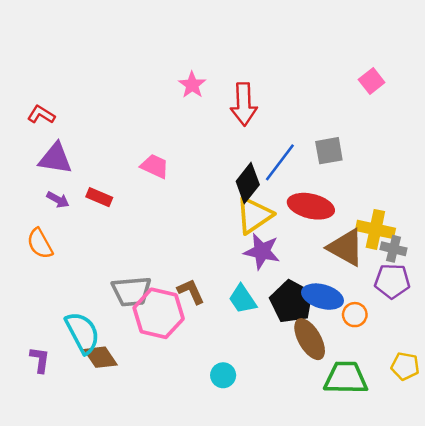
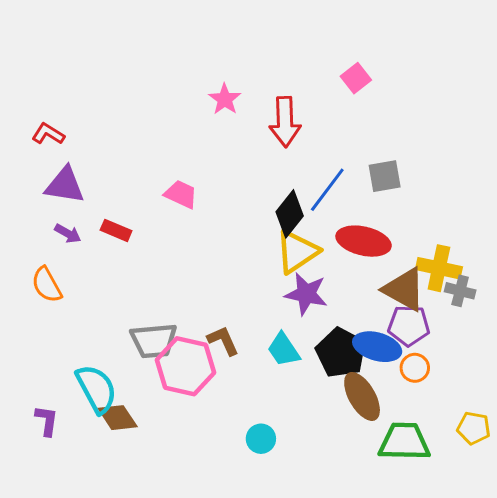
pink square: (372, 81) -> (356, 78), moved
purple pentagon: (392, 281) -> (409, 326), moved

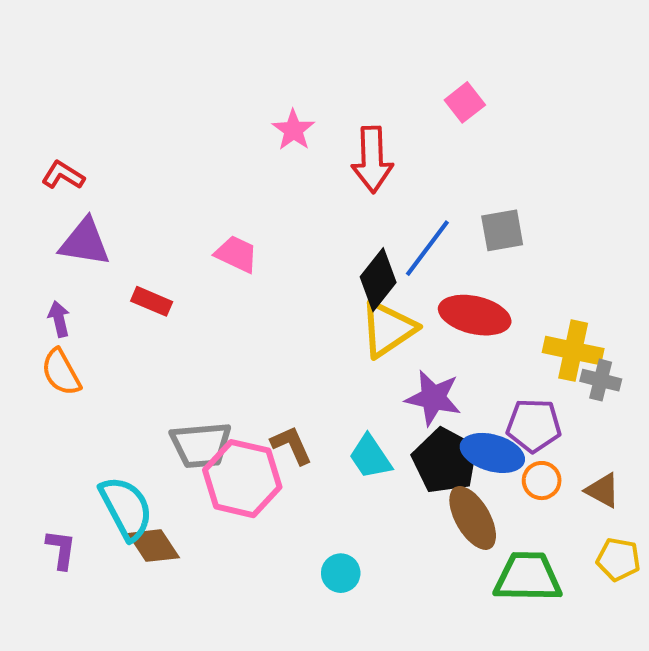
purple arrow: (68, 233) -> (59, 319), moved, turned -132
brown triangle: (404, 289) -> (603, 490), moved, size x0.6
purple star: (306, 294) -> (433, 398), moved

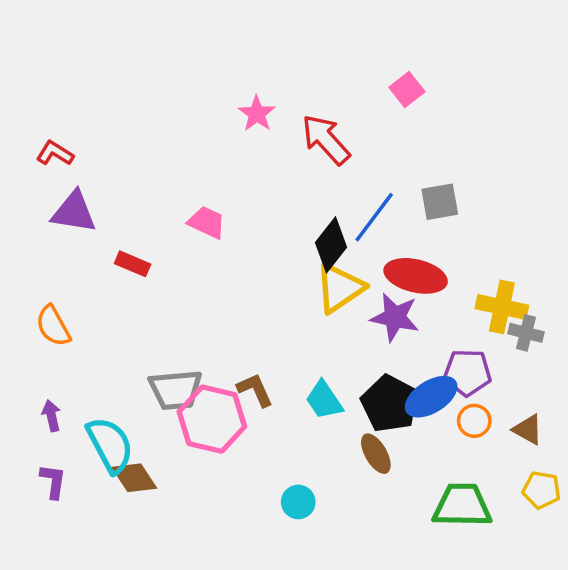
red arrow: (372, 160) -> (326, 140), turned 140
purple arrow: (59, 319) -> (51, 416), moved
purple star: (433, 398) -> (395, 317), moved
blue ellipse: (492, 453) -> (431, 397), turned -48
brown ellipse: (473, 518) -> (376, 454), moved, size x0.7

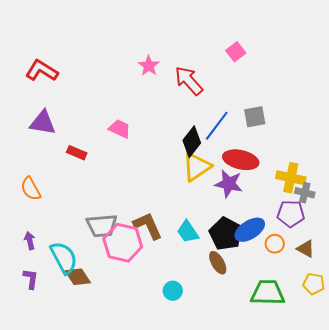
red L-shape: (55, 153) -> (42, 71), moved, size x1.5
purple pentagon: (467, 373) -> (291, 214), moved
brown L-shape: (255, 390) -> (148, 226), size x1.4

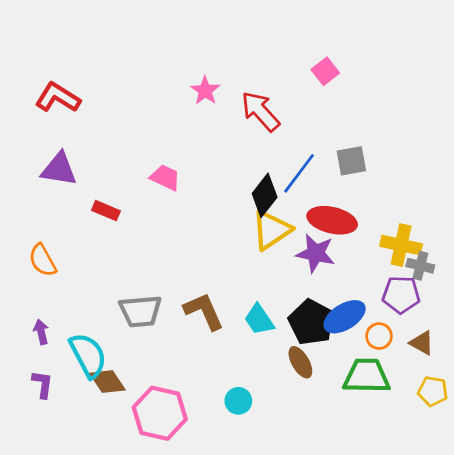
pink hexagon: (123, 243) -> (160, 413), moved
green trapezoid: (268, 293) -> (367, 376), moved

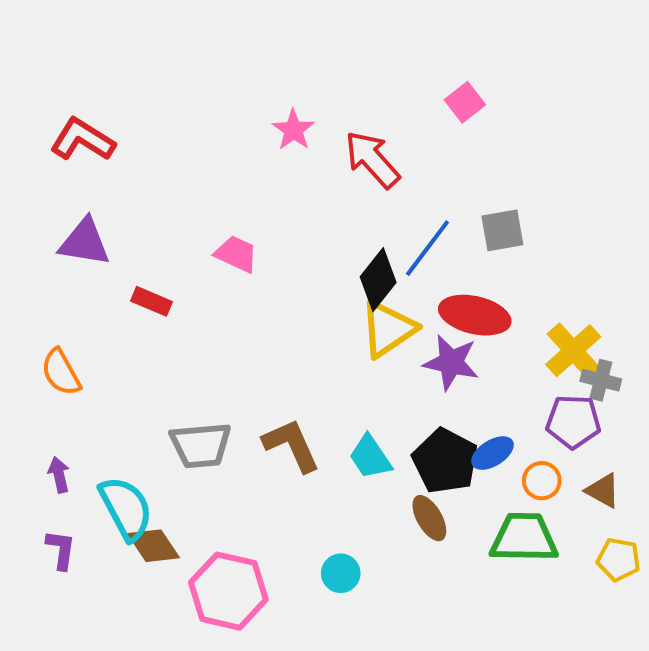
yellow cross: (401, 245) -> (573, 351), turned 36
blue ellipse: (345, 317) -> (492, 453), size x0.7

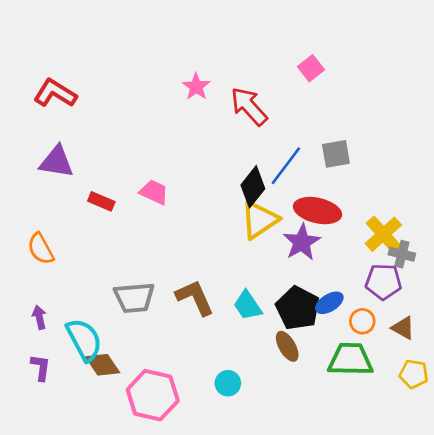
pink trapezoid: (236, 254) -> (154, 192), moved
purple star: (451, 362) -> (302, 242), turned 30

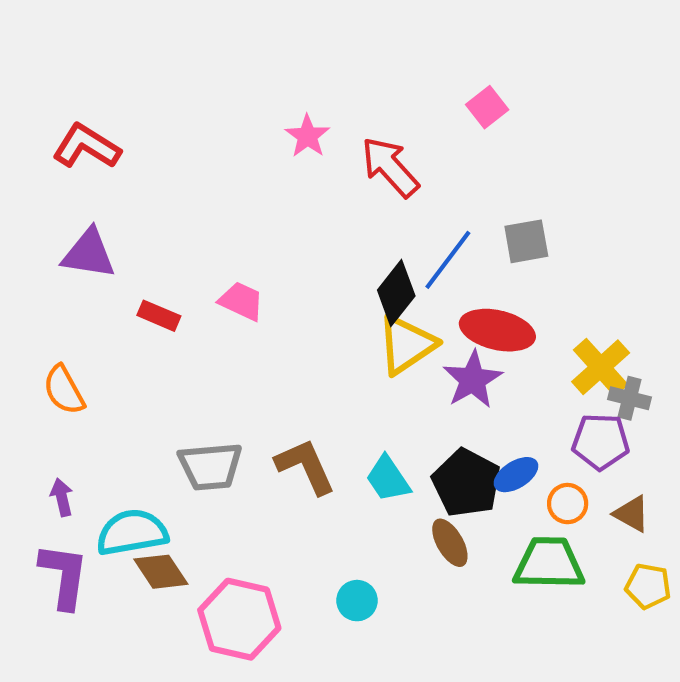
cyan semicircle: (84, 340) -> (132, 532), turned -72
purple L-shape: (41, 367) -> (64, 576), size x1.6

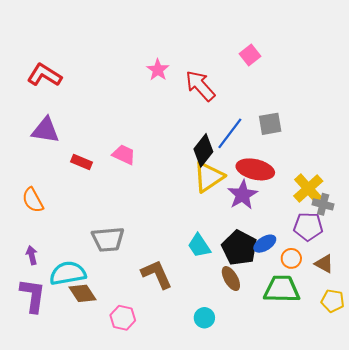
brown L-shape: (305, 466) -> (157, 274), moved
cyan circle: (357, 601) -> (204, 318), moved
pink hexagon: (239, 619) -> (123, 318), size x0.6

